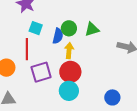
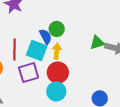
cyan square: (36, 28) -> (37, 50), moved, size x1.5
green triangle: (92, 29) -> (97, 43), moved
blue semicircle: (58, 36) -> (46, 37), turned -42

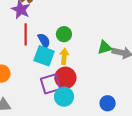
blue semicircle: (46, 37) -> (44, 41), moved
red line: (15, 49) -> (26, 34), moved
purple square: (29, 73) -> (51, 84), moved

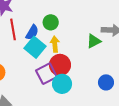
blue semicircle: (44, 41) -> (32, 32), turned 70
green triangle: (105, 47) -> (94, 41), moved
cyan square: (44, 56) -> (35, 47), turned 30

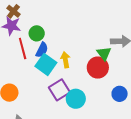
green circle: (51, 22) -> (37, 33), moved
green triangle: (94, 41) -> (104, 54), turned -35
red circle: (60, 65) -> (98, 68), moved

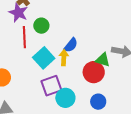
blue semicircle: (42, 50) -> (71, 45), moved
green triangle: (104, 54) -> (103, 60), turned -49
blue circle: (120, 94) -> (98, 102), moved

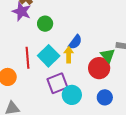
red line: (24, 37) -> (27, 58), moved
green triangle: (103, 60) -> (108, 55), turned 35

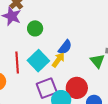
yellow arrow: (69, 55) -> (58, 60), turned 35
red circle: (99, 68) -> (77, 88), moved

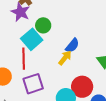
cyan square: (38, 61) -> (32, 39), moved
purple square: (47, 88) -> (33, 84), moved

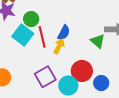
red line: (24, 59) -> (42, 37), moved
purple square: (33, 84) -> (45, 77), moved

